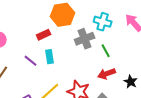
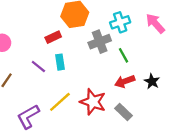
cyan cross: (103, 22) -> (120, 22), turned -36
black star: (131, 82) -> (152, 81), moved

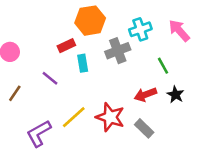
green line: (124, 55) -> (163, 66), moved
cyan rectangle: (60, 62) -> (83, 63), moved

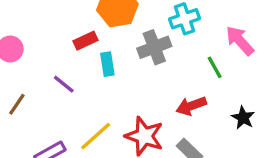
pink arrow: (179, 31) -> (240, 41), moved
black star: (175, 95) -> (243, 118), moved

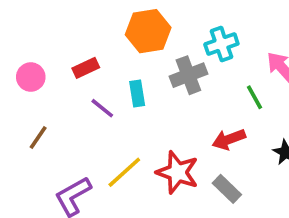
red rectangle: (86, 41) -> (86, 68), moved
purple line: (64, 84) -> (102, 108), moved

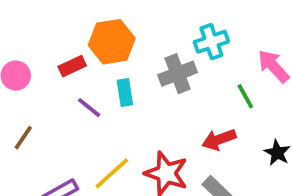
orange hexagon: (148, 31) -> (112, 42), moved

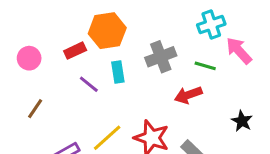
cyan cross: (211, 42) -> (211, 25), moved
green line: (245, 96) -> (205, 66), moved, turned -45
red arrow: (219, 140) -> (188, 95), moved

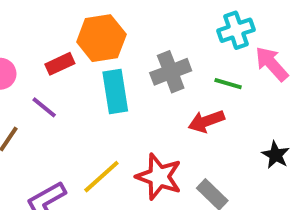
cyan rectangle: (118, 72) -> (115, 92), size x1.5
purple line: (89, 84) -> (44, 107), moved

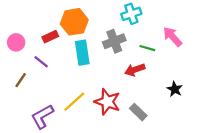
cyan cross: (236, 30) -> (131, 14), moved

